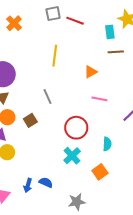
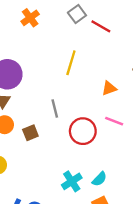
gray square: (53, 14) -> (77, 14), turned -35
red circle: (76, 128) -> (83, 131), moved
cyan semicircle: (107, 144) -> (99, 179), moved, turned 32

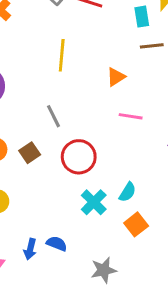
red circle: (83, 131) -> (79, 157), moved

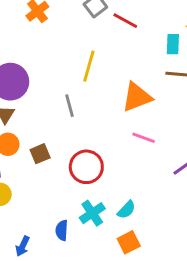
orange triangle: (116, 77) -> (137, 97), size x1.6
gray line: (53, 116) -> (70, 106), moved
blue semicircle: (57, 244) -> (62, 230), moved, turned -120

